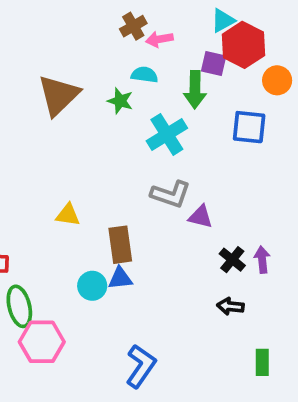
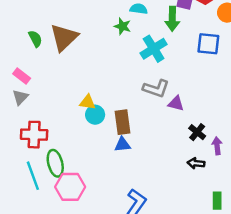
brown triangle: (59, 95) -> (64, 37), moved
purple arrow: (262, 260) -> (217, 146), moved
cyan circle: (92, 286) -> (95, 115), moved

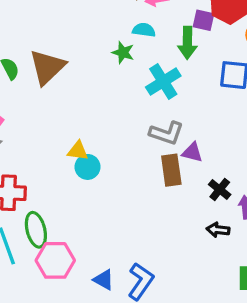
brown rectangle: (122, 122) -> (171, 170), moved
blue triangle: (122, 145) -> (104, 280), moved, turned 35

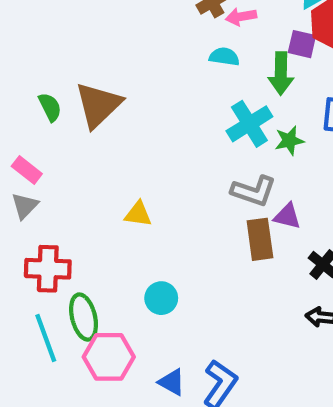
green star: (123, 52) -> (289, 141), moved, turned -30
cyan circle: (87, 167) -> (161, 298), moved

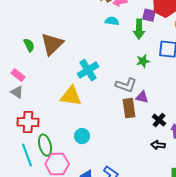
cyan cross: (249, 124) -> (88, 70), moved
gray triangle: (25, 206) -> (17, 92), turned -40
yellow triangle: (138, 214) -> (71, 96), size x1.6

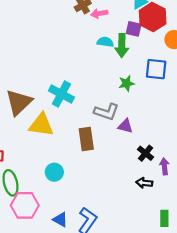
cyan semicircle: (112, 21) -> (105, 42), moved
brown triangle: (52, 44) -> (19, 102), moved
cyan cross: (88, 70) -> (61, 94), turned -30
brown rectangle: (129, 108) -> (86, 139), moved

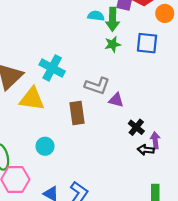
green star: (127, 83) -> (113, 44), moved
black arrow: (144, 183) -> (146, 150), moved

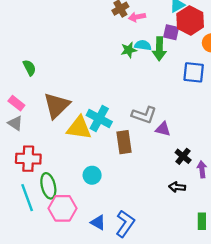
green star: (113, 44) -> (129, 50), moved
cyan cross: (52, 68) -> (99, 118), moved
black arrow: (146, 150) -> (177, 187), moved

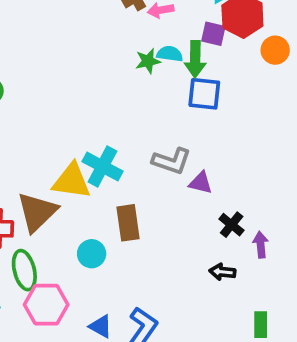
blue square: (194, 72) -> (204, 94), moved
brown triangle: (57, 105) -> (37, 212), moved
brown rectangle: (124, 142) -> (128, 223), moved

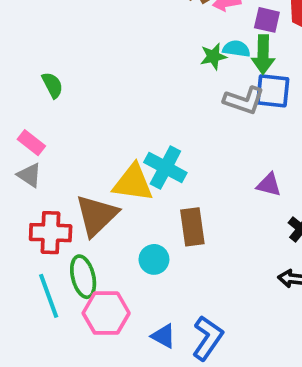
purple square: (213, 34) -> (267, 20), moved
gray L-shape: (172, 161) -> (244, 100), moved

